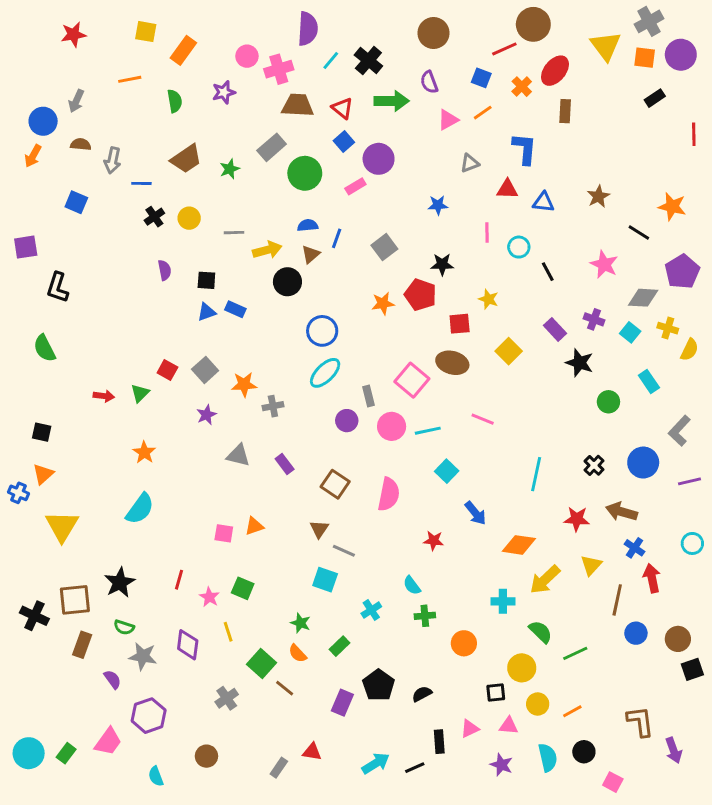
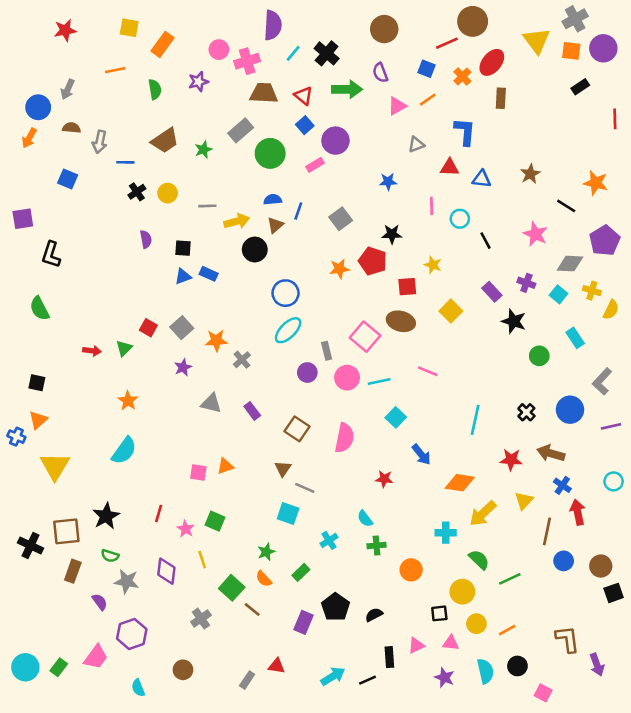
gray cross: (273, 406) -> (242, 360), turned -30
green star: (300, 623) -> (266, 552), turned 30

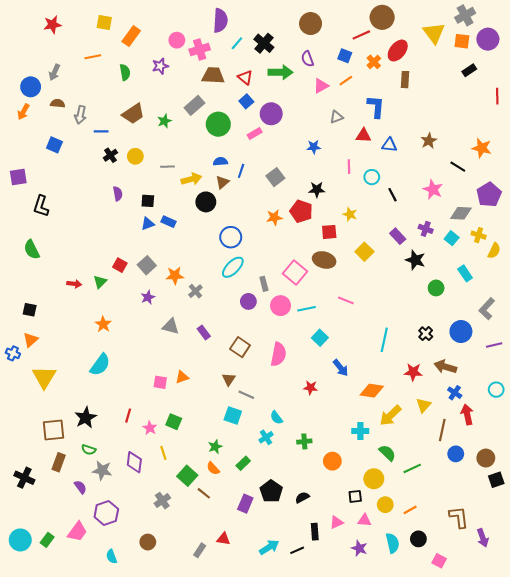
cyan semicircle: (365, 519) -> (276, 418), moved
black cross: (30, 546) -> (24, 478), moved

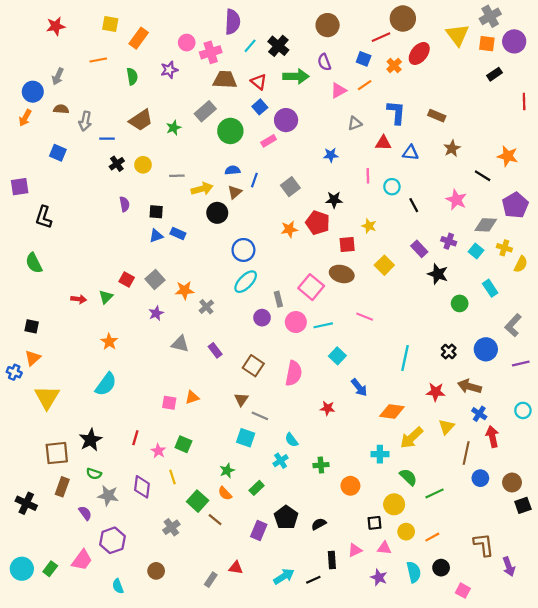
brown rectangle: (405, 80) -> (437, 116), moved, turned -70

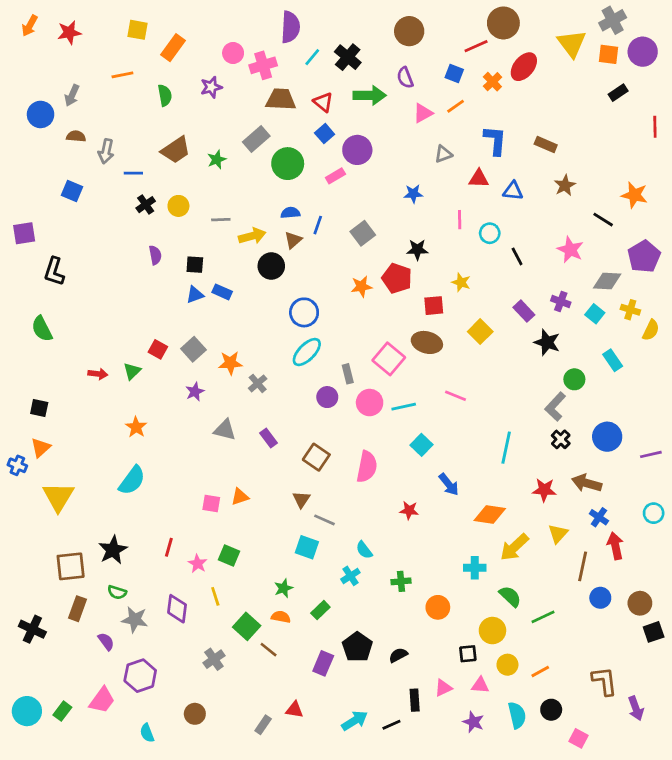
orange arrow: (25, 118) -> (30, 26), moved
gray L-shape: (513, 325) -> (555, 407), moved
orange semicircle: (225, 493) -> (281, 617), turned 144

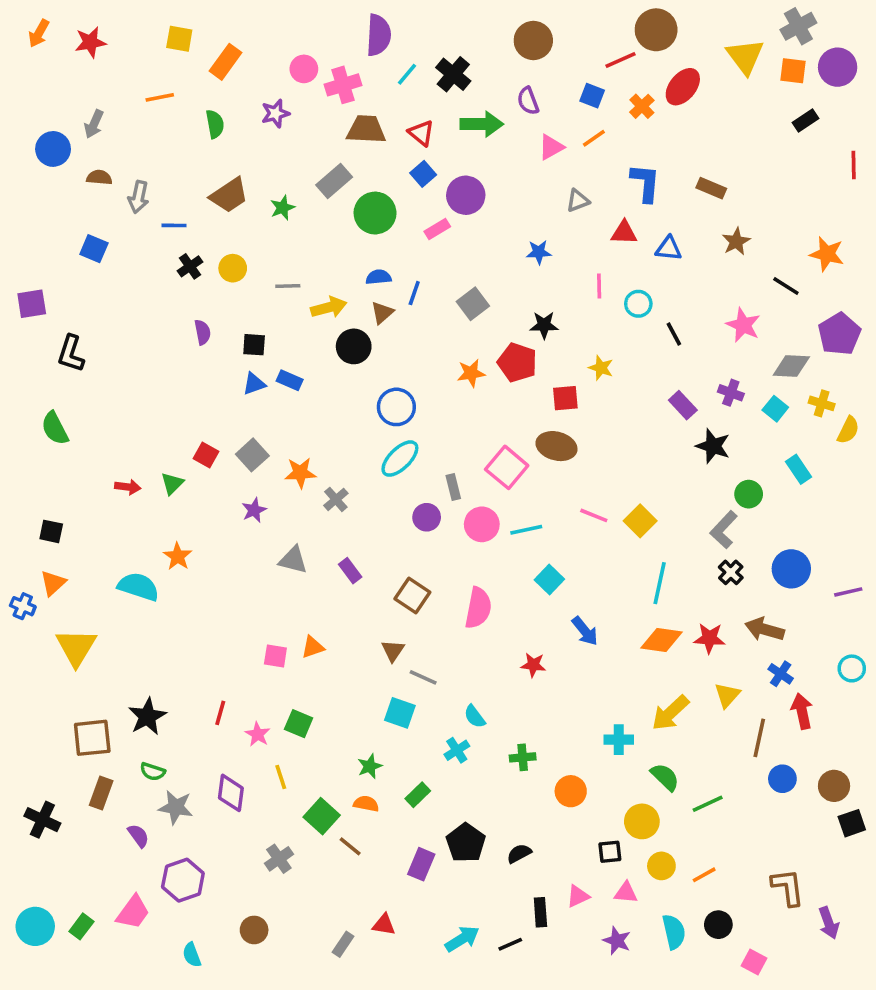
yellow square: (480, 332) -> (640, 521), moved
cyan semicircle: (132, 480) -> (138, 587), moved, turned -108
orange diamond: (490, 514) -> (661, 640), moved

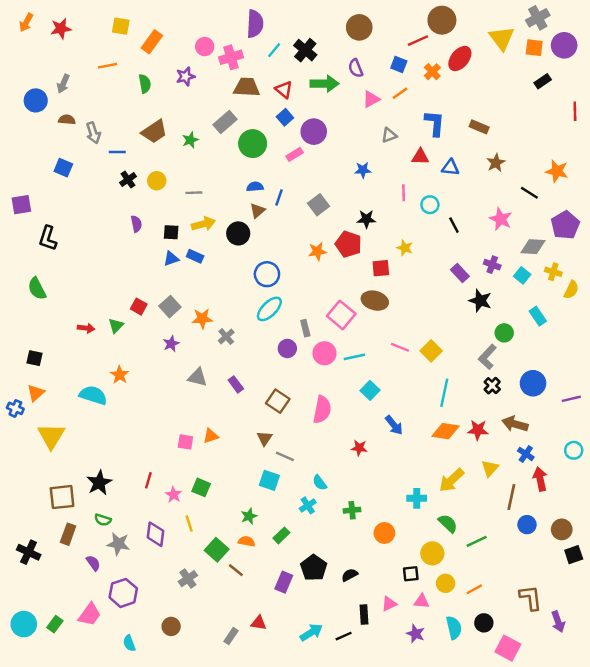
gray arrow: (138, 197) -> (93, 133), turned -30
yellow arrow: (329, 307) -> (203, 224), moved
pink square: (754, 962) -> (508, 648), size x1.5

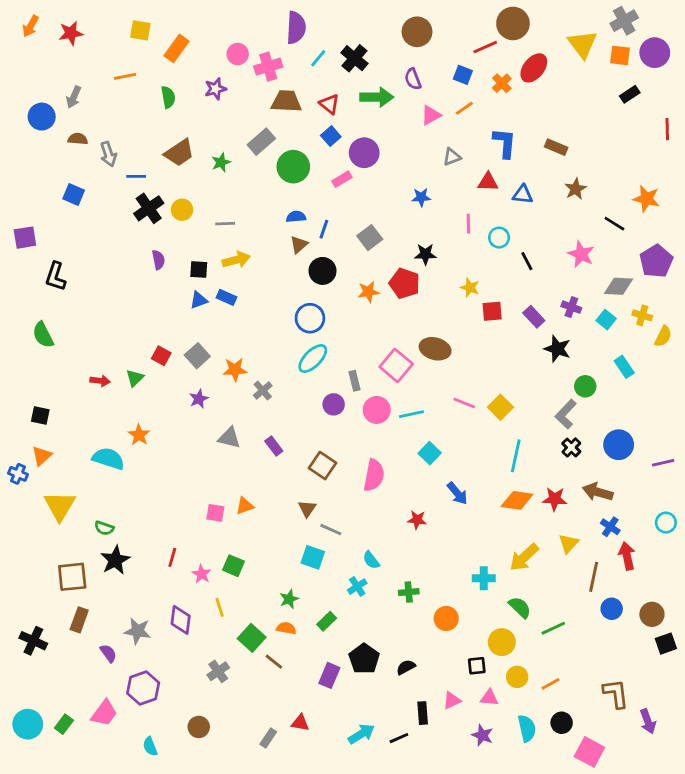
black cross: (128, 180) -> (149, 208), size x1.5
black circle: (238, 233) -> (322, 271), moved
red square: (381, 268) -> (492, 311), moved
green semicircle: (103, 520) -> (104, 528), moved

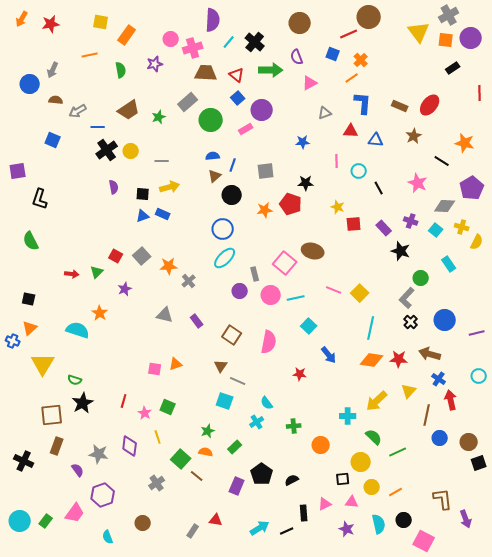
red ellipse: (534, 68) -> (430, 105), moved
orange line: (464, 108) -> (352, 78), moved
gray arrow: (108, 154) -> (78, 111), turned 78
gray square: (370, 238) -> (266, 171), turned 30
purple star: (199, 399) -> (125, 289), moved

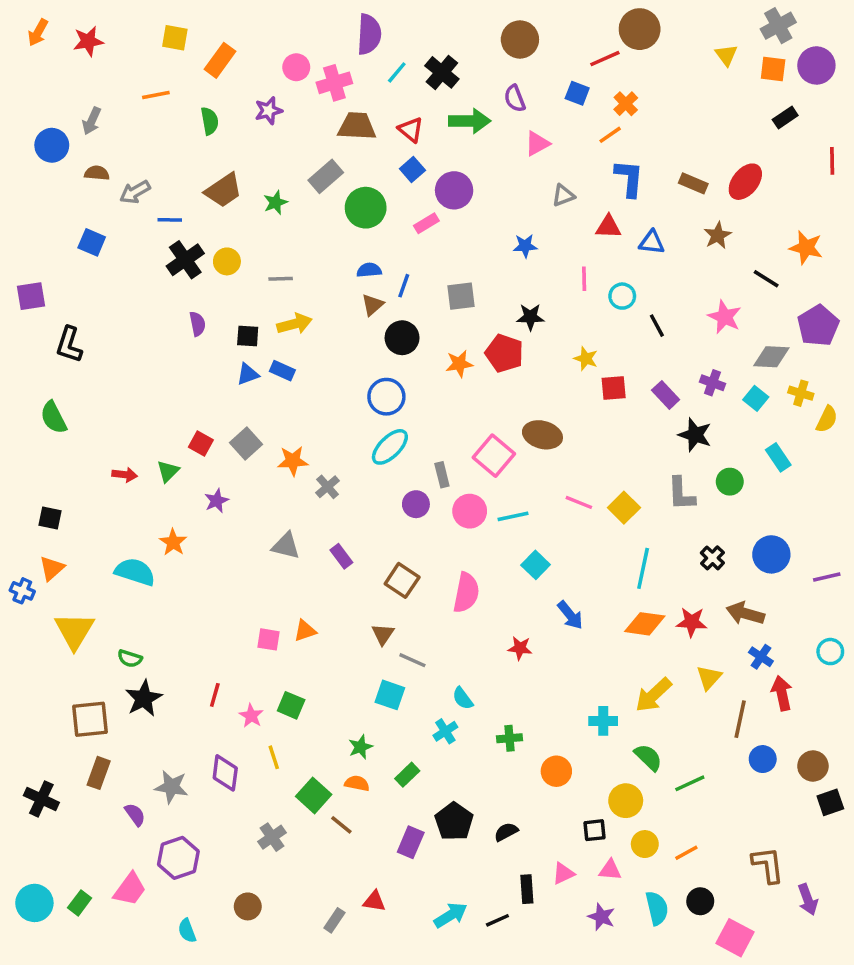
yellow triangle: (419, 32) -> (726, 55), size x0.6
gray L-shape: (407, 298) -> (681, 494), moved, turned -45

